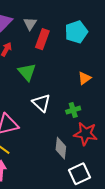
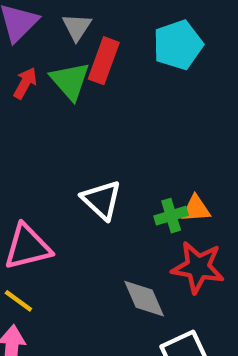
green triangle: (27, 72) -> (70, 81), moved
orange triangle: (85, 78) -> (196, 209), moved, turned 32
gray diamond: (61, 148) -> (144, 299), turned -30

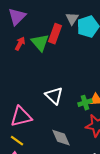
gray triangle: (77, 27) -> (72, 19), moved
gray diamond: (144, 299) -> (61, 138), moved

